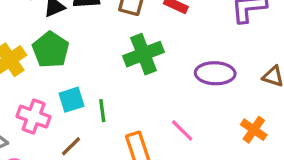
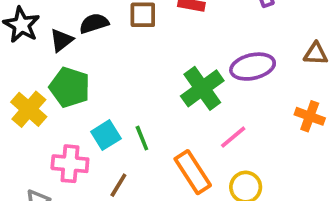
green cross: (144, 54) -> (202, 88), moved
pink line: (182, 130) -> (233, 137), turned -70

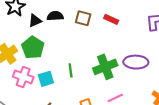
green line: (142, 138) -> (71, 70), moved
pink cross: (70, 164) -> (23, 77), moved

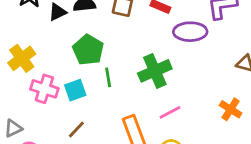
green pentagon: (33, 48) -> (88, 50), moved
purple ellipse: (136, 62) -> (190, 32), moved

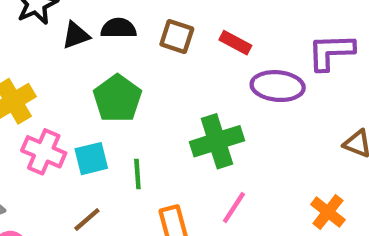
green line: (108, 77) -> (137, 174), moved
pink line: (170, 112) -> (234, 207), turned -35

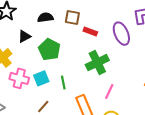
black triangle: (76, 35) -> (24, 36), moved
red rectangle: (235, 43) -> (90, 32), moved
purple ellipse: (278, 86) -> (121, 34), turned 70

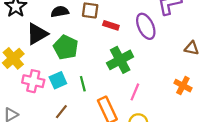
black triangle: (24, 36) -> (37, 34), size x1.5

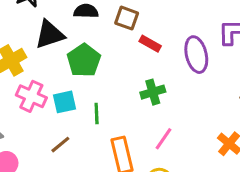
green cross: (120, 60) -> (153, 92), size x0.7

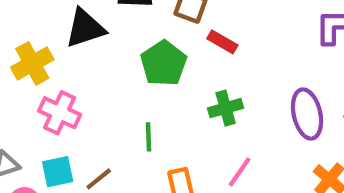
purple ellipse: (196, 55) -> (307, 114), moved
green pentagon: (84, 60) -> (164, 63), moved
cyan square: (64, 102) -> (58, 172), moved

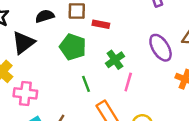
green line: (148, 137) -> (86, 84), moved
pink line: (240, 172) -> (128, 82), moved

